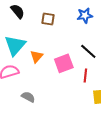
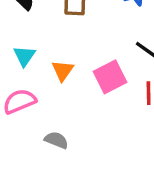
cyan triangle: (15, 45) -> (24, 56), size x0.6

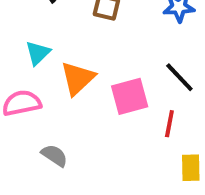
orange triangle: (63, 71) -> (78, 78), size x1.4

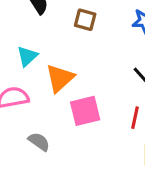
pink square: (130, 96) -> (85, 111), moved

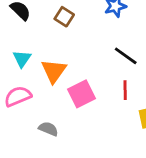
brown square: (85, 20) -> (64, 17), turned 30

